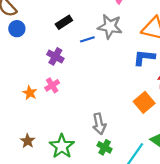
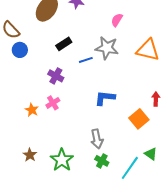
blue L-shape: (144, 58) -> (105, 98), moved

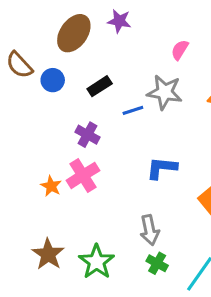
blue circle: (20, 50) -> (53, 80), moved
pink cross: (53, 103) -> (83, 175), size x1.5
brown star: (30, 155) -> (48, 254), size x1.5

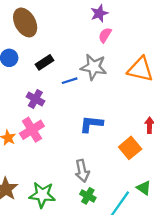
purple star: (119, 21) -> (99, 13), moved, turned -30
brown ellipse: (74, 33) -> (25, 22), turned -64
green star: (97, 262) -> (42, 195), turned -30

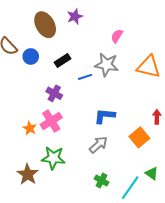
purple star: (99, 13) -> (75, 16), moved
gray arrow: (82, 171) -> (98, 145), moved, turned -120
green star: (42, 195) -> (53, 158), moved

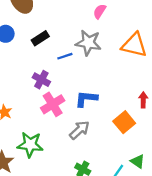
purple cross: (54, 93) -> (41, 80), moved
pink cross: (51, 121) -> (53, 104), moved

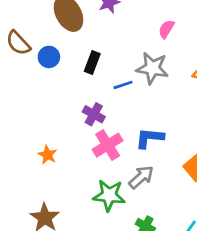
black rectangle: (40, 38) -> (92, 63), turned -36
green star: (30, 145) -> (109, 195), moved

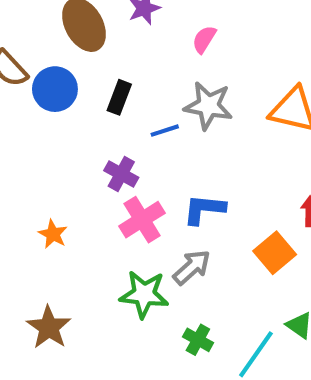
pink semicircle: (166, 29) -> (204, 39), moved
blue circle: (49, 57) -> (55, 89), size x1.4

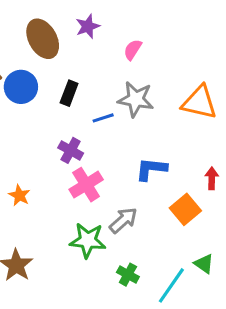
blue L-shape: (204, 209) -> (151, 169), moved

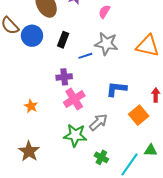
purple cross: (71, 150) -> (64, 77), turned -35
green triangle: (204, 264) -> (151, 150), turned -32

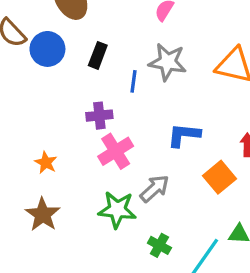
blue line: (85, 56) -> (133, 81), turned -64
brown star: (29, 151) -> (43, 215), moved

